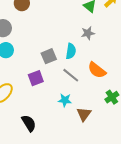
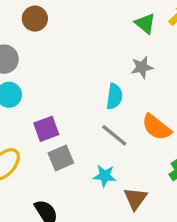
gray square: (49, 56) -> (61, 158), moved
purple square: (36, 78) -> (46, 129), moved

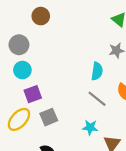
purple square: (46, 129) -> (33, 94), moved
gray square: (61, 158) -> (49, 117), moved

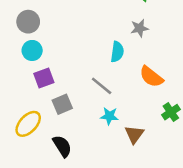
gray line: (97, 99) -> (102, 86), moved
yellow ellipse: (19, 119) -> (28, 124), moved

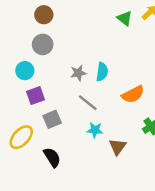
gray circle: (28, 22) -> (43, 44), moved
gray star: (140, 28) -> (78, 73), moved
orange semicircle: (151, 77) -> (133, 94), turned -65

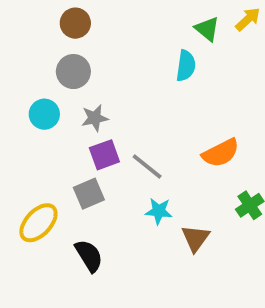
cyan semicircle: (102, 72) -> (186, 66), moved
gray star: (78, 73) -> (95, 118), moved
purple square: (36, 96) -> (104, 155), moved

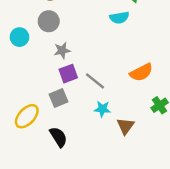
cyan semicircle: (186, 66) -> (119, 18), turned 72
cyan circle: (44, 114) -> (19, 37), moved

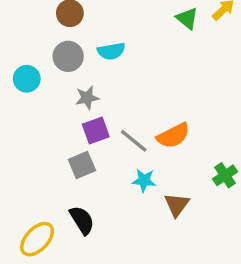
cyan semicircle: (119, 18) -> (111, 51), moved
orange semicircle: (141, 72) -> (173, 136), moved
yellow ellipse: (27, 116) -> (37, 239), moved

